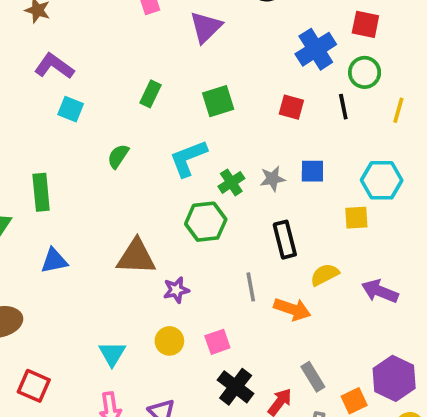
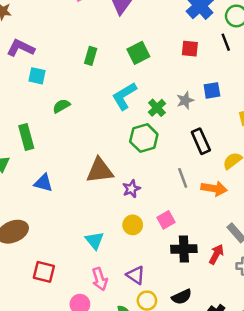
green semicircle: (118, 156) -> (61, 106), moved, turned 36
blue triangle: (54, 261) -> (43, 183), turned 36
black cross: (236, 387) -> (184, 249), turned -30

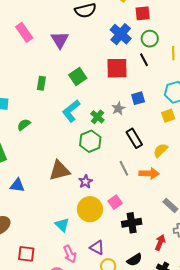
red square: (190, 49) -> (117, 68), size x1.6
yellow circle: (133, 225) -> (90, 209), size x1.6
red arrow: (216, 254) -> (160, 243), moved

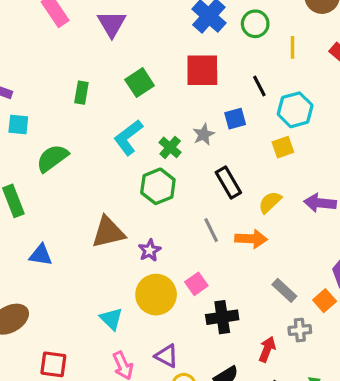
black line: (144, 60) -> (259, 86), moved
green semicircle: (24, 125) -> (52, 158), size x1.5

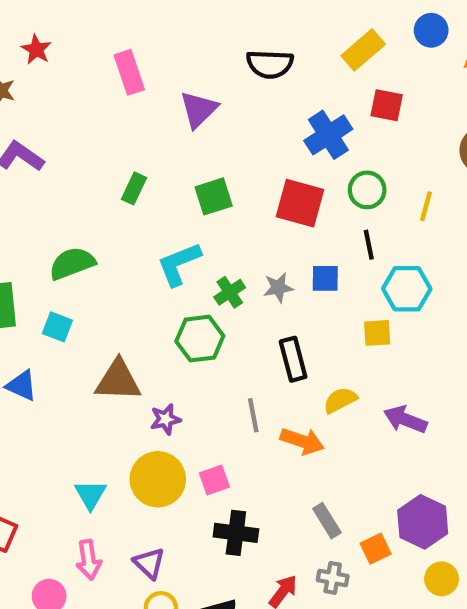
green circle: (255, 24) -> (367, 190), moved
cyan square: (18, 124) -> (57, 327), moved

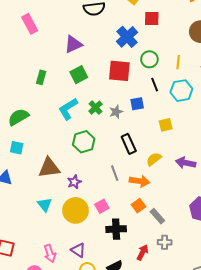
purple triangle: (199, 110) -> (73, 44), moved, turned 30
cyan hexagon: (407, 289) -> (181, 91), moved
green cross: (230, 292) -> (95, 108), moved
cyan triangle: (90, 495) -> (45, 205), moved
orange square: (376, 549) -> (139, 206), moved

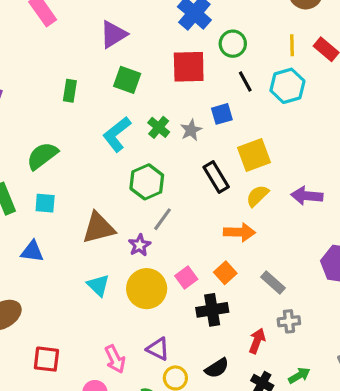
yellow line: (178, 62) -> (292, 45), moved
green square: (79, 75) -> (127, 80), turned -36
yellow square: (166, 125) -> (254, 155), moved, size x1.5
gray line: (115, 173) -> (162, 219), moved, turned 63
orange square: (139, 206) -> (225, 273), moved

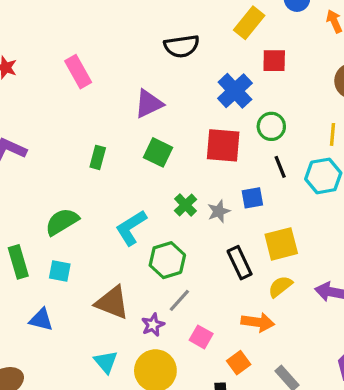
cyan L-shape: (117, 134) -> (131, 228), moved
brown triangle: (99, 228) -> (112, 303), turned 30
pink square: (186, 277) -> (201, 337), moved, turned -30

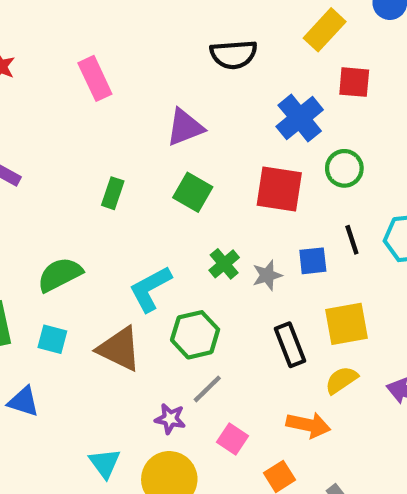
black line: (280, 167) -> (352, 240), moved
brown triangle: (112, 303) -> (119, 349), moved
purple star: (153, 325) -> (170, 419), turned 30

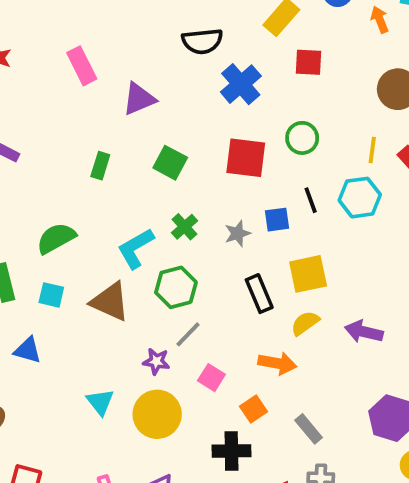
blue cross: (300, 118) -> (241, 84), moved
purple triangle: (185, 127) -> (139, 99), moved
green cross: (224, 264) -> (184, 227), moved

